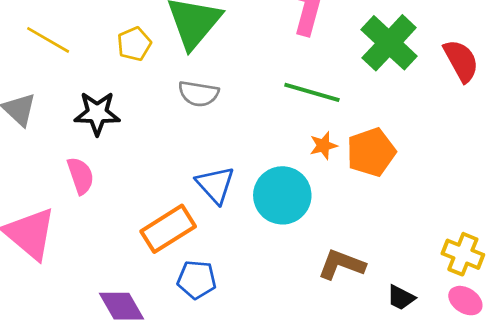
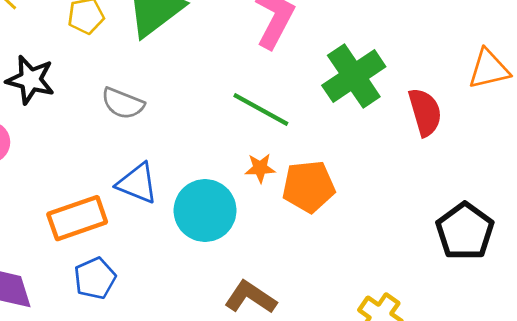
gray semicircle: (199, 94) -> (123, 103), moved
blue triangle: (215, 185) -> (137, 183), turned -39
blue pentagon: (197, 280) -> (95, 278), turned 30

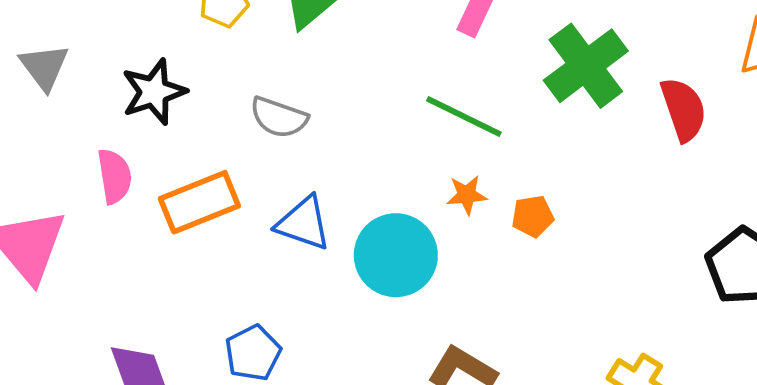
black star: (30, 80) -> (154, 92), turned -30
orange pentagon: (309, 186) -> (533, 216), size x0.6
orange rectangle: (77, 218) -> (199, 202), moved

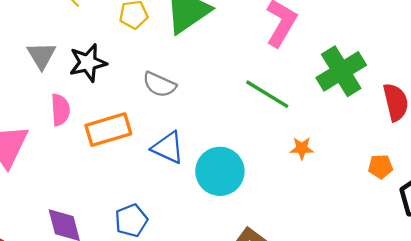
gray triangle: (44, 67) -> (42, 55), moved
orange star: (467, 195) -> (302, 148), moved
orange pentagon: (533, 216) -> (380, 167), moved

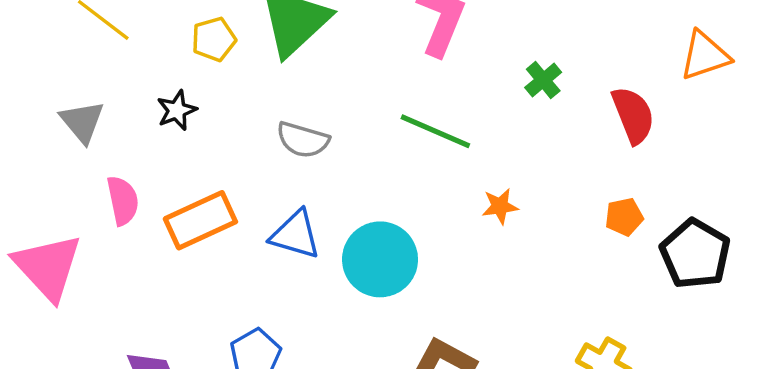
black star: (88, 63) -> (177, 110), moved, size x0.7
green cross: (341, 71) -> (543, 80), size x0.5
gray semicircle: (159, 85) -> (303, 140), moved

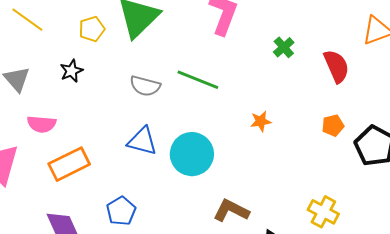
green line: (435, 131) -> (198, 80), moved
pink semicircle: (123, 201) -> (42, 124), turned 108
orange rectangle: (200, 220) -> (69, 164), moved

